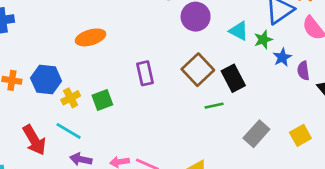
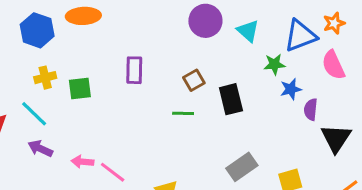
cyan triangle: (239, 31) -> (248, 31), moved
brown square: (198, 70) -> (194, 80), size x0.6
blue hexagon: (46, 79) -> (37, 30), moved
green line: (214, 106) -> (183, 113), moved

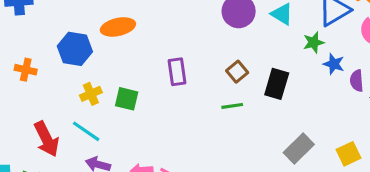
green square: (80, 88) -> (127, 99), turned 30
blue star: (291, 89) -> (334, 64), turned -30
black rectangle: (231, 99) -> (277, 84), turned 40

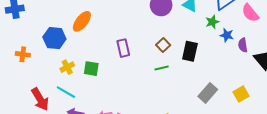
orange ellipse: (118, 27) -> (82, 21), turned -35

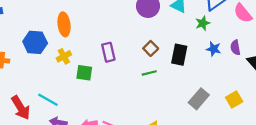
orange ellipse: (82, 21) -> (64, 24), turned -45
blue star: (227, 35) -> (214, 49), moved
yellow cross: (67, 67) -> (64, 56), moved
green square: (91, 69) -> (84, 73), moved

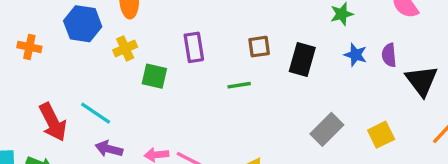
brown square: (151, 48) -> (259, 47), turned 32
green line: (149, 73) -> (239, 85), moved

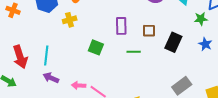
purple rectangle: (194, 47) -> (121, 26), moved
green square: (154, 76) -> (96, 47), moved
cyan line: (96, 113) -> (46, 55), turned 54

